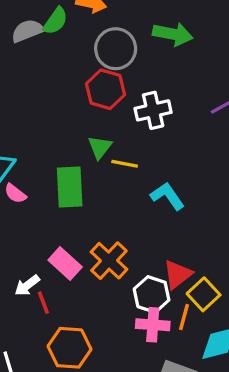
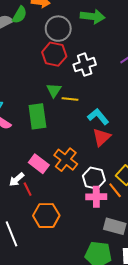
red triangle: (178, 274) -> (102, 137), moved
orange line: (184, 317) -> (115, 190), turned -49

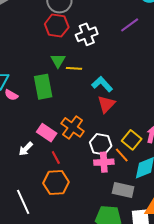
red line: (28, 189) -> (56, 158), moved

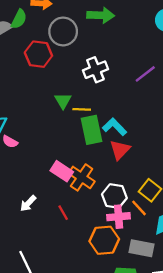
purple line: (130, 25) -> (145, 74), moved
red hexagon: (57, 26) -> (38, 54), moved
green rectangle: (43, 87) -> (92, 130), moved
pink rectangle: (47, 133) -> (62, 171), moved
orange hexagon: (56, 183) -> (104, 240), moved

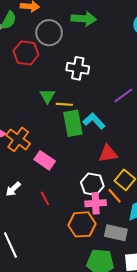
white cross: (95, 70) -> (78, 68), turned 30
purple line: (145, 74) -> (123, 95), moved
red triangle: (120, 150) -> (108, 154), moved, turned 36
orange cross: (82, 177) -> (18, 139), moved

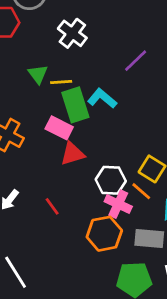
white cross: (78, 68) -> (72, 33), turned 35
red triangle: (108, 154) -> (72, 154), moved
pink rectangle: (45, 160) -> (59, 128), moved
pink cross: (96, 203) -> (118, 204), turned 36

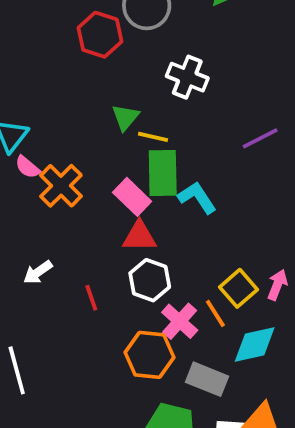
white cross: (72, 33) -> (187, 77), turned -32
cyan L-shape: (102, 98) -> (197, 197), moved
white hexagon: (111, 180) -> (150, 280), moved

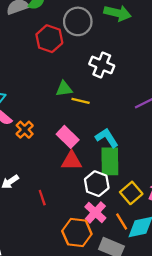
green triangle: (125, 117) -> (64, 89), turned 42
green rectangle: (163, 173) -> (110, 161), moved
orange cross: (61, 186) -> (25, 130), size x0.7
white hexagon: (150, 280) -> (97, 184), moved
orange line: (215, 313) -> (122, 222), moved

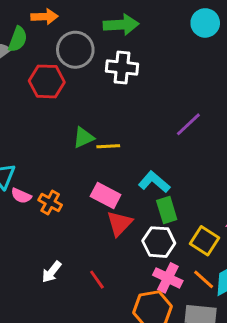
white cross: (102, 65) -> (122, 68), moved
red triangle: (72, 161) -> (119, 223), turned -30
green rectangle: (110, 161) -> (167, 210), size x0.7

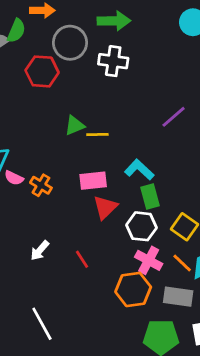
pink rectangle: (106, 195) -> (93, 181), turned -36

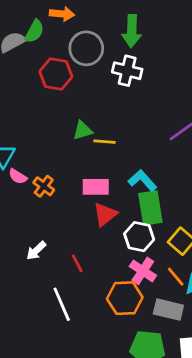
green arrow: (114, 21) -> (132, 31), turned 88
green rectangle: (150, 196) -> (150, 208), size x1.4
white line: (42, 324) -> (62, 304), moved

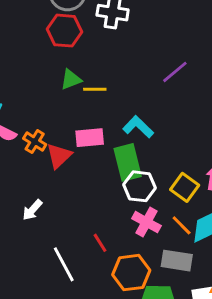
red hexagon: (56, 74) -> (64, 31), moved
green rectangle: (150, 208) -> (128, 162), moved
red triangle: (105, 214) -> (59, 156), moved
red line: (77, 263) -> (100, 243), moved
orange hexagon: (125, 298) -> (131, 273), moved

